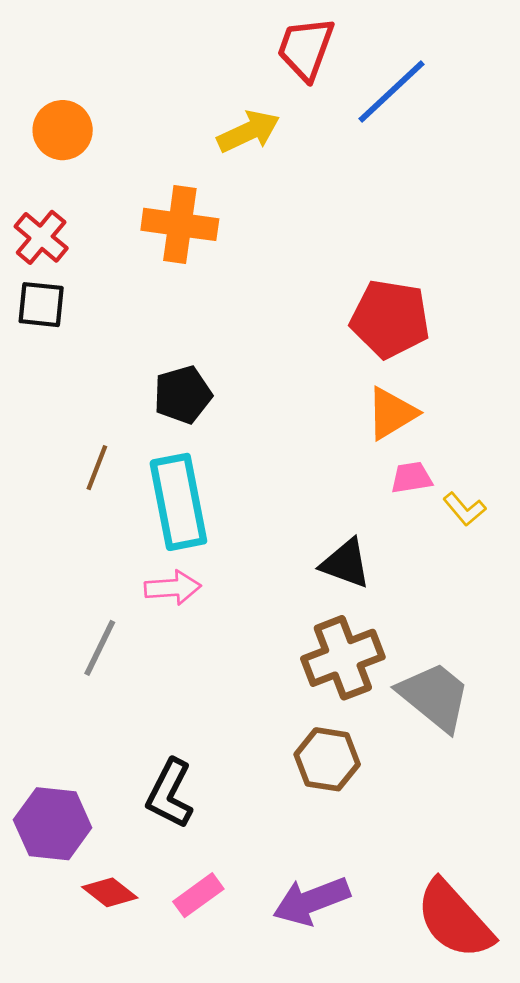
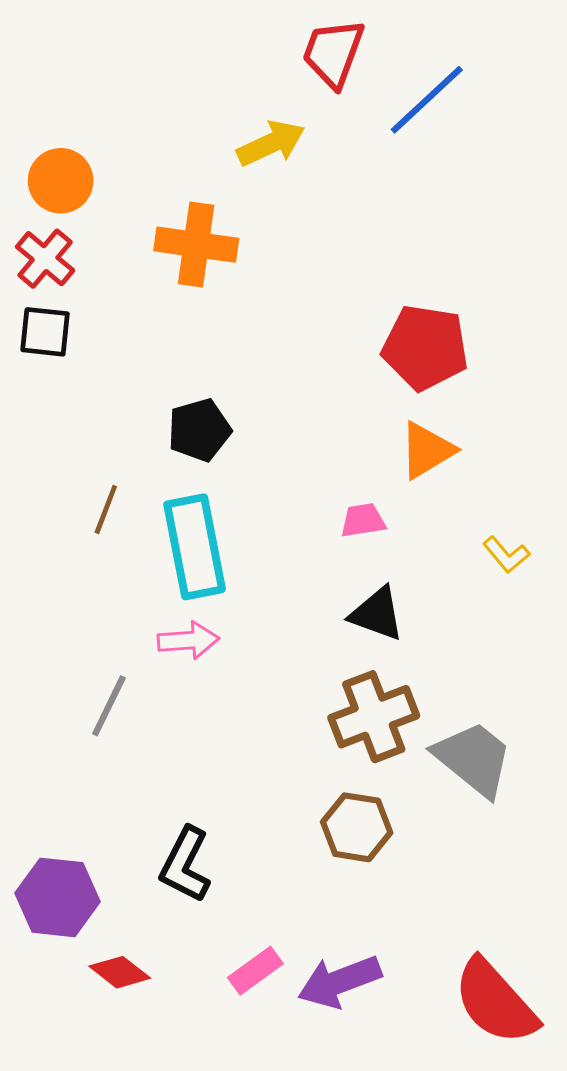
orange circle: (63, 130) -> (61, 181), moved
pink trapezoid: (412, 478) -> (363, 520), moved
pink rectangle: (198, 895) -> (255, 971), moved

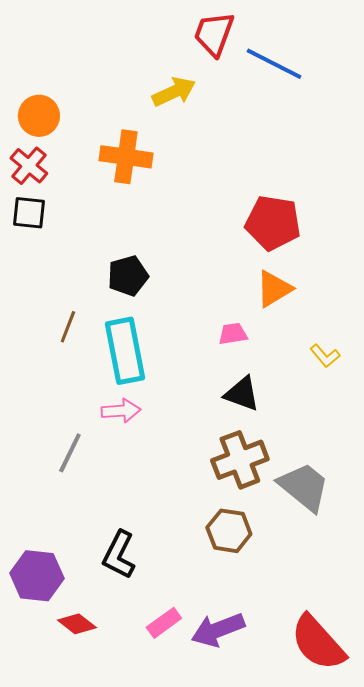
blue line: (427, 100) -> (274, 64), turned 70

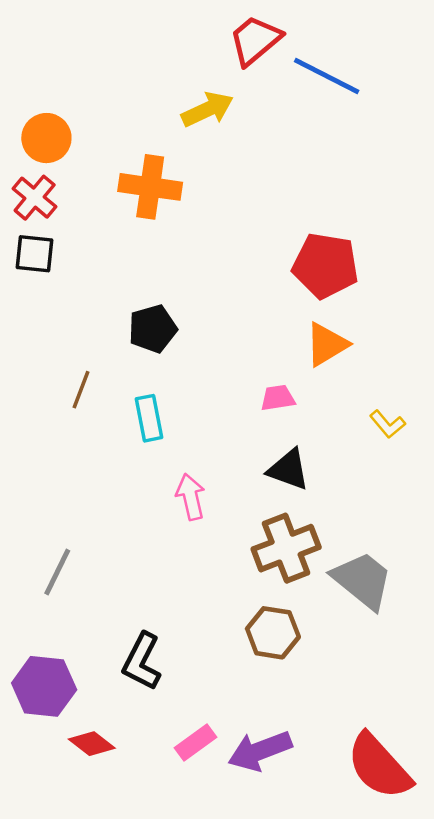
red trapezoid: (214, 34) -> (255, 40), turned 30
cyan rectangle: (125, 351) -> (149, 418), size x0.6
pink arrow: (121, 411) -> (191, 497), moved, turned -99
gray line: (70, 453) -> (57, 572), moved

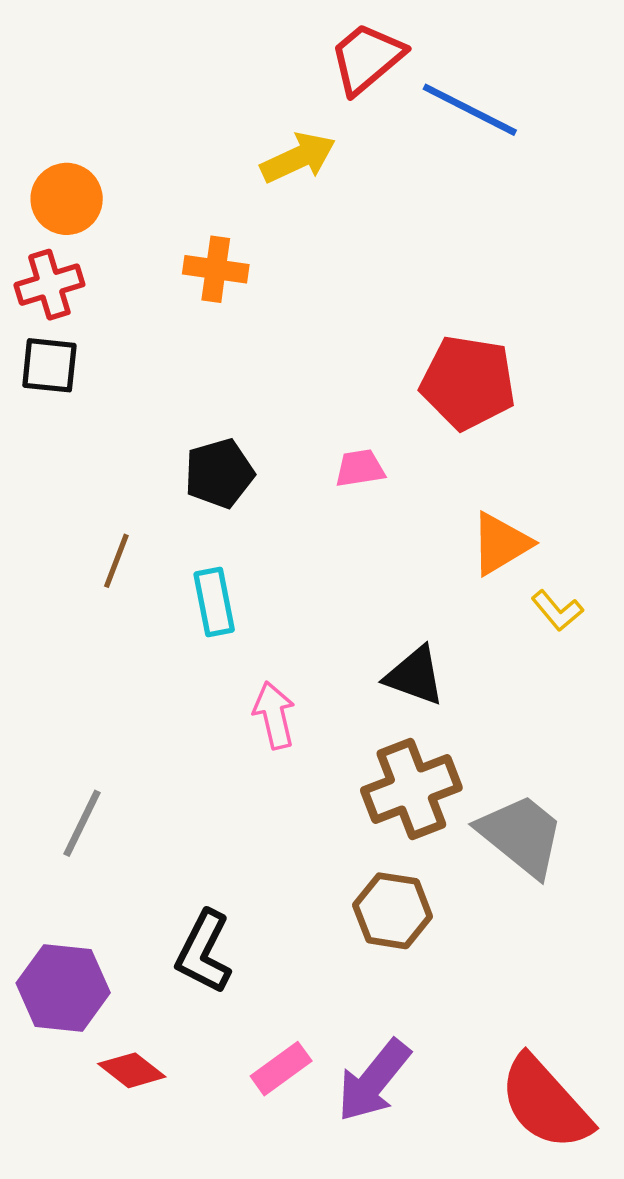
orange cross: (150, 187) -> (216, 269), size x0.7
red cross: (35, 198) -> (49, 285), turned 33
orange triangle: (327, 344) -> (501, 544), moved
pink trapezoid: (278, 398) -> (360, 468), moved
purple arrow: (260, 751) -> (374, 1081), turned -30

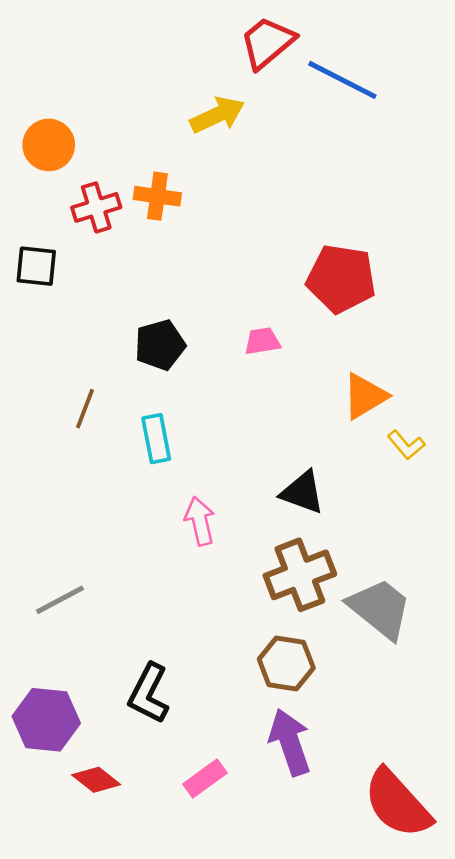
red cross: (49, 285) -> (96, 207), moved
gray line: (82, 823) -> (60, 600), turned 36
purple arrow: (374, 1081) -> (290, 742), moved, turned 122

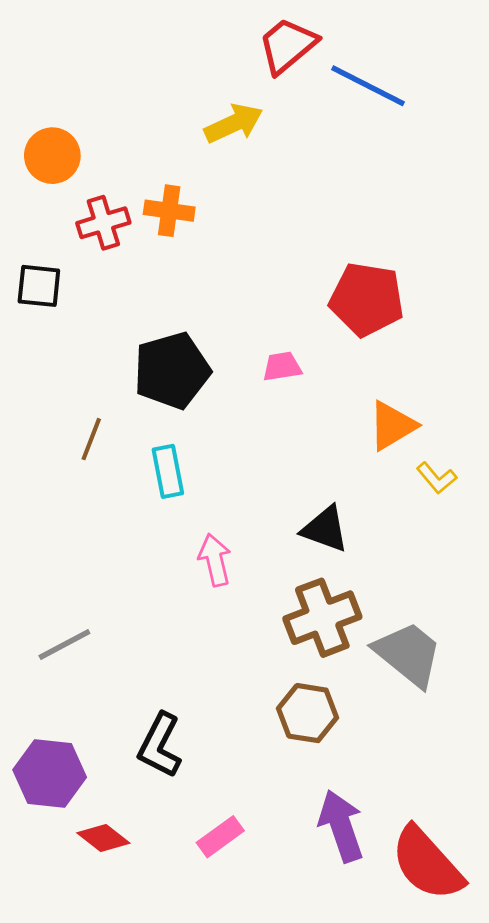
black pentagon: (160, 345) -> (172, 371), size x1.4
purple arrow: (290, 742) -> (341, 826), moved

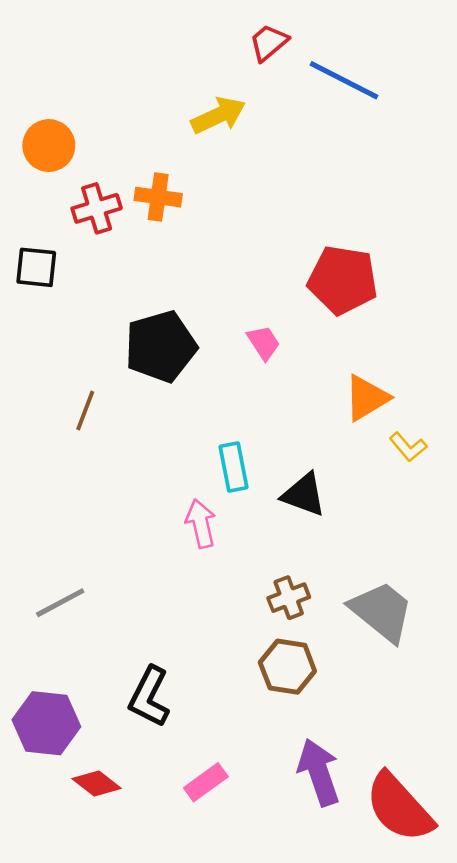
red trapezoid: (287, 45) -> (269, 43), size x0.7
pink trapezoid: (282, 367) -> (264, 343), turned 66
cyan rectangle: (168, 471) -> (233, 467), moved
brown cross: (322, 618) -> (289, 598), moved, size x0.6

